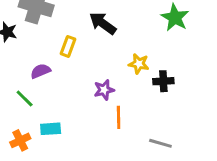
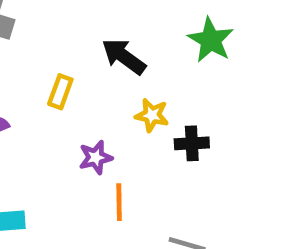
black arrow: (103, 23) -> (124, 56), moved
yellow rectangle: (68, 46) -> (60, 92), moved

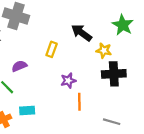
yellow star: (152, 115) -> (104, 51), moved
black cross: (192, 143) -> (114, 74), size x1.5

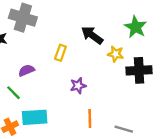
black cross: (114, 74) -> (139, 70), moved
orange line: (79, 102) -> (90, 118), moved
cyan rectangle: (27, 111) -> (35, 117), size x1.5

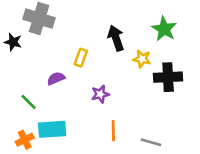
black arrow: (92, 35) -> (116, 38), turned 35
purple semicircle: (26, 70) -> (56, 78), moved

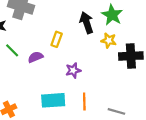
green star: (164, 29) -> (112, 15), moved
green line: (29, 102) -> (12, 50), moved
cyan rectangle: (52, 129) -> (53, 100), moved

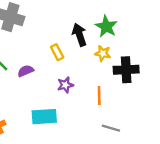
yellow rectangle: (57, 39) -> (57, 52), moved, turned -48
orange line: (84, 101) -> (99, 95), moved

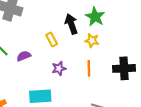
black cross: (126, 70) -> (124, 68), moved
orange line: (99, 95) -> (89, 68), moved

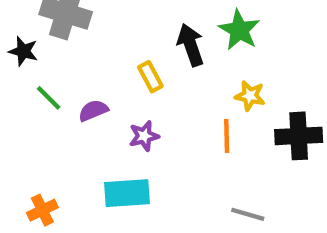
yellow star: (92, 41) -> (250, 96), moved
purple star: (59, 68) -> (144, 136), moved

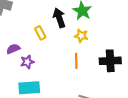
yellow star: (250, 96) -> (81, 36), moved
purple star: (144, 136) -> (27, 62), moved

